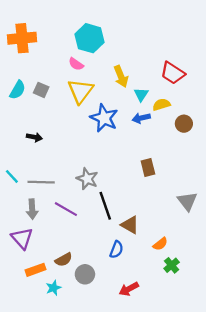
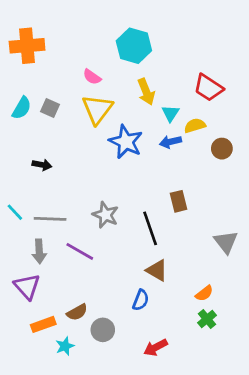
cyan hexagon: (89, 38) -> (134, 46), moved
black line: (105, 206) -> (150, 228), moved
orange semicircle: (160, 244) -> (204, 293), moved

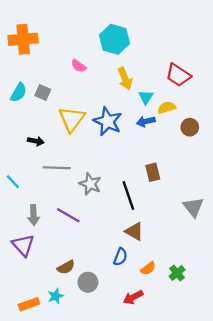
yellow triangle: (97, 109) -> (72, 119), moved
gray line: (50, 219) -> (57, 168), moved
orange semicircle: (204, 293) -> (148, 268), moved
orange rectangle: (43, 324) -> (29, 304), moved

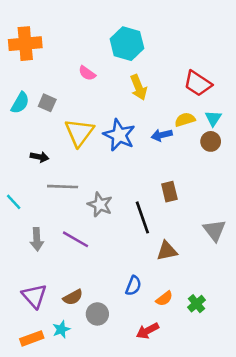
cyan triangle: (146, 97) -> (213, 118), moved
brown triangle: (134, 231) -> (167, 251), moved, turned -42
purple triangle: (23, 245) -> (34, 296), moved

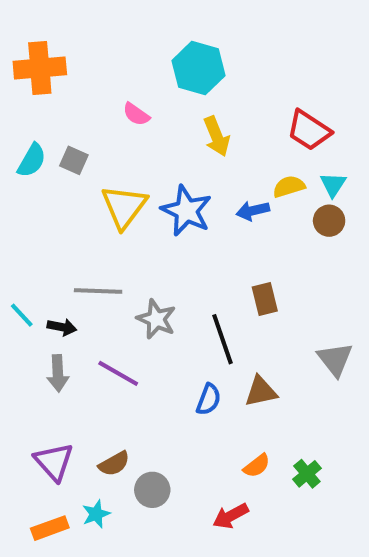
black arrow: (39, 157) -> (62, 327), moved
blue semicircle: (133, 286) -> (209, 399), moved

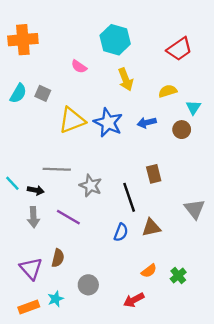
red trapezoid: (309, 130) -> (179, 49), moved, turned -68
yellow semicircle: (289, 187) -> (168, 91), moved
yellow triangle: (124, 207) -> (72, 120), turned 32
brown circle: (329, 221) -> (182, 130), moved
brown semicircle: (114, 464) -> (58, 258), moved, turned -48

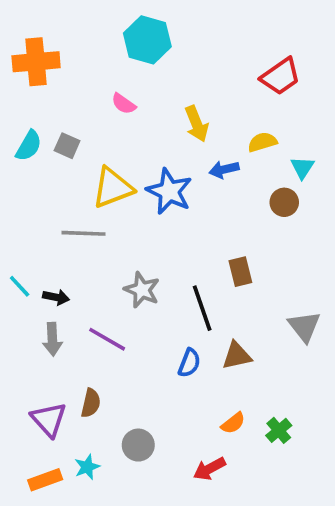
cyan hexagon: (115, 40) -> (147, 40), moved
blue arrow: (147, 123) -> (224, 169), moved
gray line: (57, 169) -> (83, 233), moved

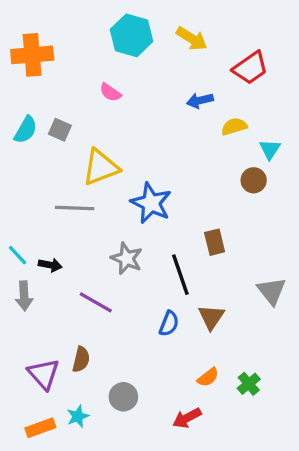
yellow arrow: (197, 124) -> (192, 39), moved, turned -36
blue arrow: (224, 169) -> (200, 100), moved
blue star: (169, 191) -> (151, 203), moved
gray arrow: (52, 339) -> (24, 296), moved
brown triangle: (237, 356) -> (211, 317), turned -44

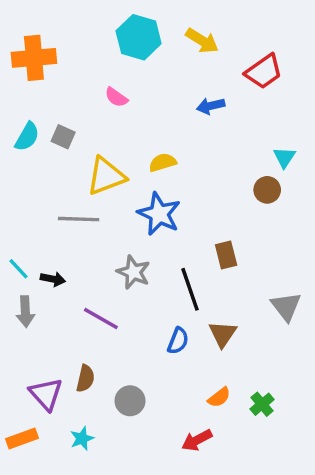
yellow semicircle: (234, 127) -> (163, 162), moved
gray circle: (123, 397) -> (130, 401), moved
orange rectangle: (40, 428) -> (22, 438), moved

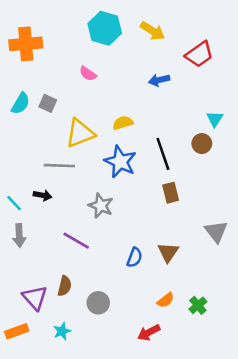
black arrow: (53, 279) -> (43, 195), moved
black line: (190, 289) -> (163, 154), moved

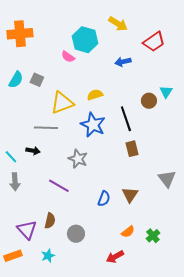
cyan hexagon: (105, 28) -> (85, 40), moved
brown circle: (202, 144) -> (149, 101), moved

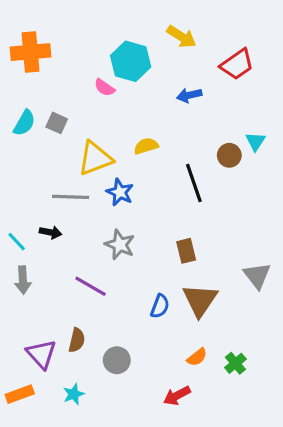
blue star: (93, 125) -> (120, 192), moved, size x0.7
brown rectangle: (132, 149) -> (186, 251), moved
brown triangle: (130, 195) -> (200, 300), size x1.4

